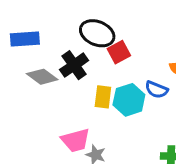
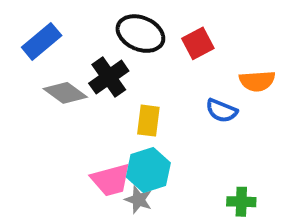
blue rectangle: (25, 39) -> (42, 41), turned -36
red square: (119, 52) -> (198, 43), moved
cyan hexagon: (129, 100) -> (148, 170), moved

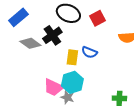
blue semicircle: (222, 111) -> (89, 52), moved
pink trapezoid: (111, 180) -> (53, 87), turned 40

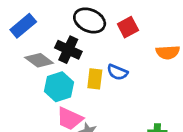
black cross: (52, 35) -> (68, 50), turned -30
cyan hexagon: (72, 82) -> (59, 87), moved

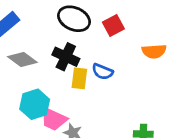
black cross: (68, 50) -> (66, 57), moved
cyan hexagon: (59, 87) -> (35, 104), moved

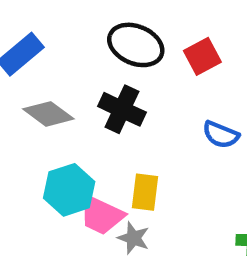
blue semicircle: (102, 72) -> (221, 135), moved
yellow rectangle: (79, 78) -> (145, 192), moved

